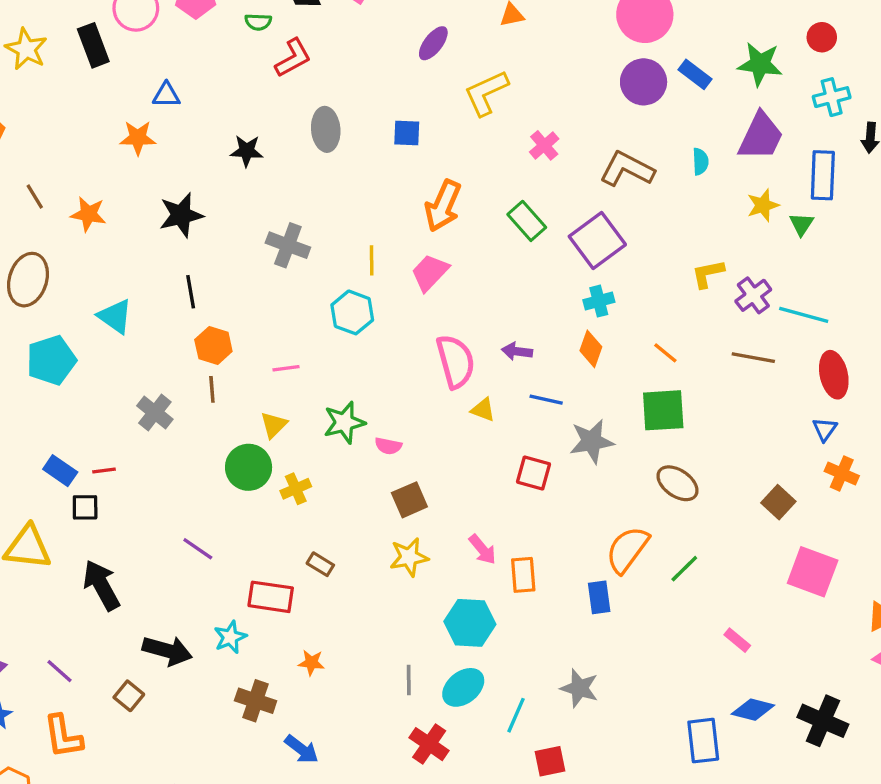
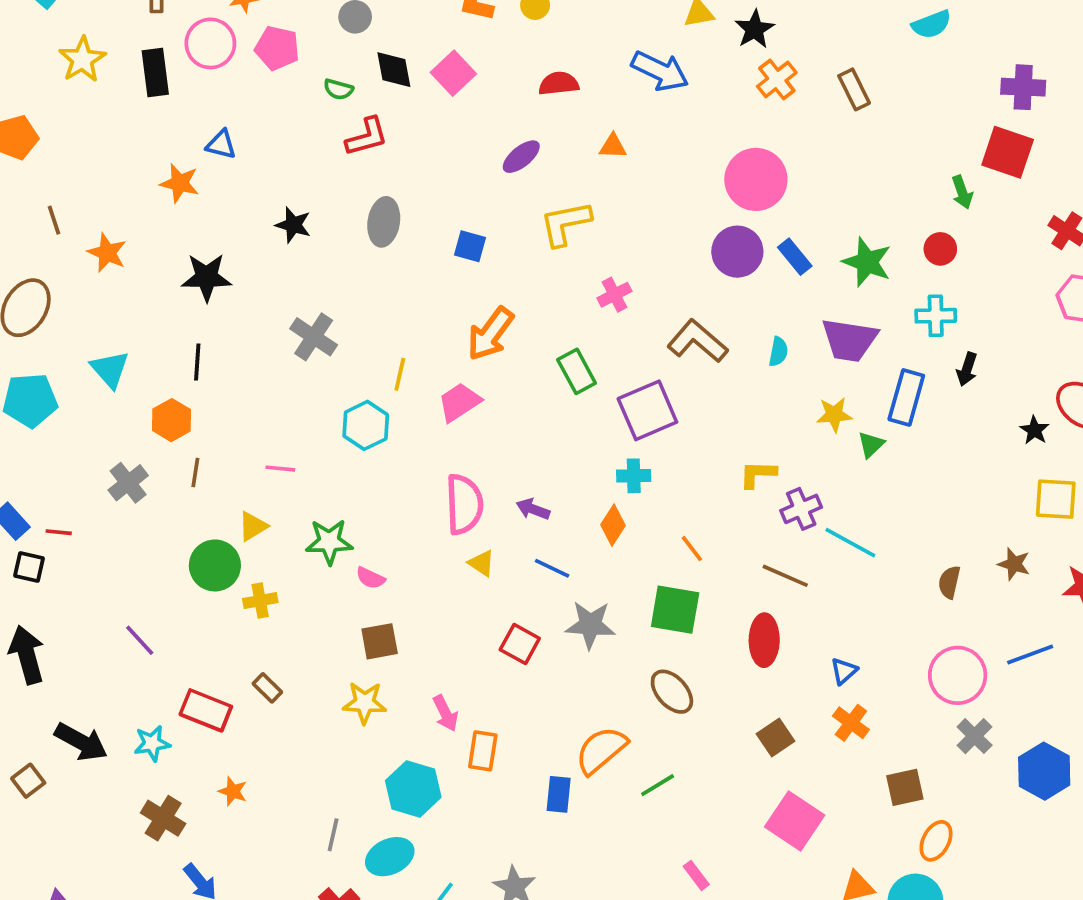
purple trapezoid: (761, 136) -> (849, 340), turned 60
orange hexagon: (213, 345) -> (172, 420), moved
red ellipse: (834, 375) -> (764, 640), moved

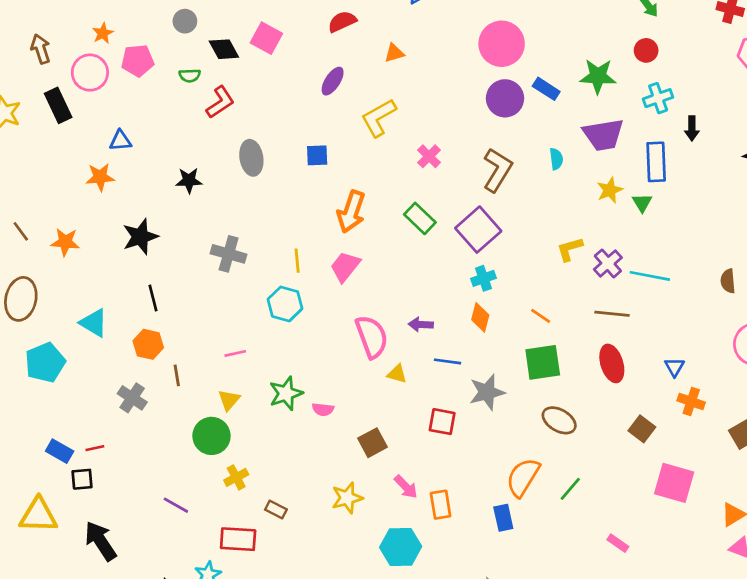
brown L-shape: (697, 341) -> (497, 170), turned 99
yellow cross: (260, 601) -> (236, 477), moved
brown square: (380, 641) -> (373, 443), moved

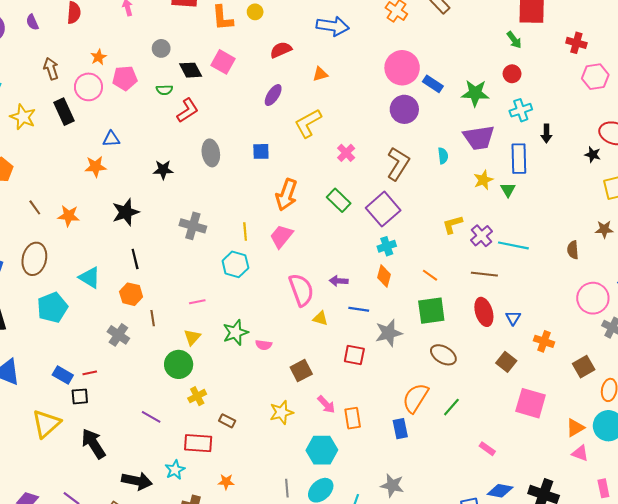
blue rectangle: (546, 89) -> (433, 84), moved
blue triangle: (674, 367) -> (513, 318), moved
yellow triangle: (38, 515) -> (46, 424), turned -44

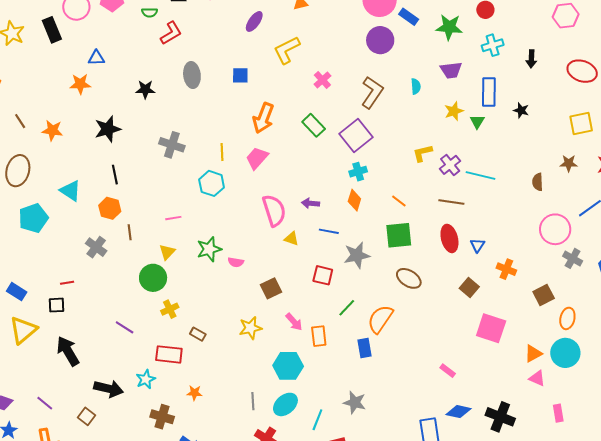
black arrow: (546, 133) -> (531, 59), moved
purple trapezoid: (479, 138) -> (451, 70), size x0.7
black star: (593, 155) -> (521, 110), moved
blue rectangle: (63, 375) -> (17, 292), moved
green line: (451, 407) -> (347, 308), moved

